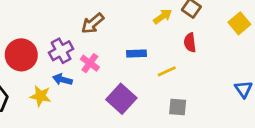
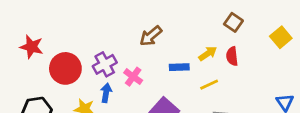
yellow arrow: (163, 16) -> (208, 54), moved
brown arrow: (93, 23) -> (151, 36), moved
blue arrow: (62, 80) -> (106, 93), turned 84

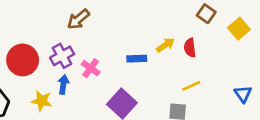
brown square: (233, 22) -> (206, 14), moved
brown arrow: (151, 36) -> (78, 19), moved
yellow line: (209, 85) -> (191, 86), moved

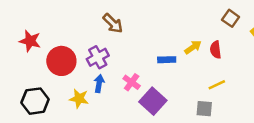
brown arrow: (78, 19) -> (113, 23), turned -95
pink cross: (91, 68) -> (132, 82), moved

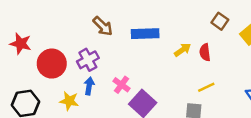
blue rectangle: (167, 60) -> (145, 34), moved, size x1.5

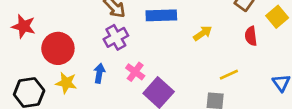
red semicircle: (205, 52) -> (251, 36), moved
purple cross: (88, 60) -> (116, 37), moved
yellow star: (69, 101) -> (66, 83), moved

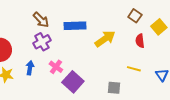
yellow arrow: (203, 33) -> (105, 39), size x1.5
yellow line: (229, 75) -> (134, 69), moved, turned 40

